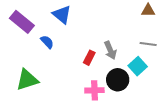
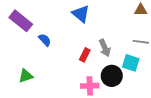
blue triangle: (62, 15) -> (81, 14), moved
cyan square: (138, 66) -> (131, 63), turned -30
green triangle: (27, 80) -> (26, 76), size x0.7

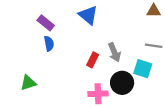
purple rectangle: (21, 21) -> (46, 23), moved, size x0.7
blue semicircle: (45, 40) -> (49, 44), turned 32

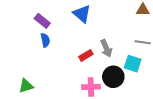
red rectangle: (93, 60) -> (86, 55), turned 32
green triangle: (28, 83) -> (26, 86), moved

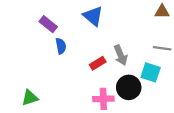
blue semicircle: (45, 40) -> (61, 46), moved

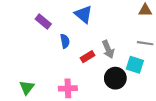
blue semicircle: (61, 46) -> (65, 41), moved
green triangle: (30, 98) -> (27, 87), turned -35
pink cross: (103, 99) -> (68, 88), moved

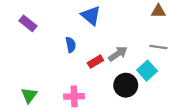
purple rectangle: (43, 22) -> (28, 23), moved
gray arrow: (108, 49) -> (118, 54), turned -102
cyan square: (135, 65) -> (147, 71), turned 30

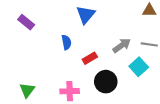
blue triangle: (91, 16) -> (86, 15), turned 30
gray arrow: (118, 54) -> (122, 45), moved
black circle: (126, 85) -> (106, 82), moved

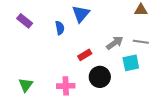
blue semicircle: (66, 42) -> (60, 28), moved
cyan square: (139, 67) -> (131, 63), turned 30

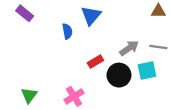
purple rectangle: (25, 21) -> (25, 13), moved
black circle: (100, 77) -> (119, 75), moved
pink cross: (66, 86) -> (74, 96), turned -30

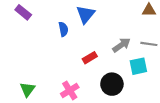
black circle: (119, 75) -> (112, 84), moved

